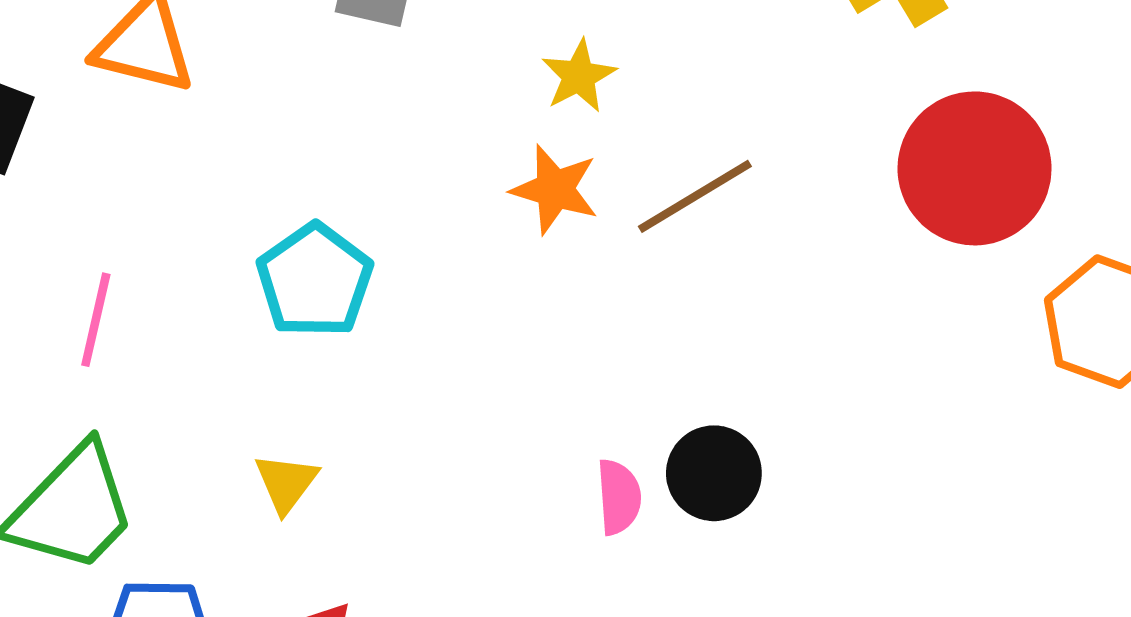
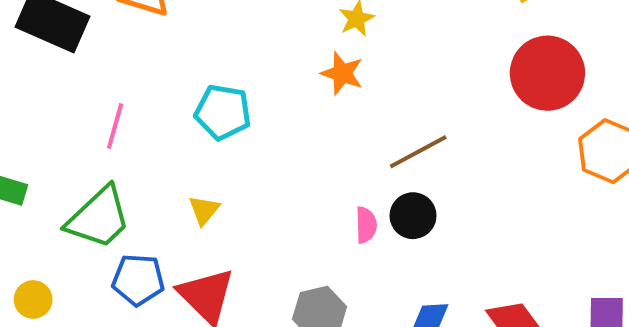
brown line: (695, 196) -> (418, 152), moved
cyan pentagon: (315, 280) -> (223, 112), turned -30

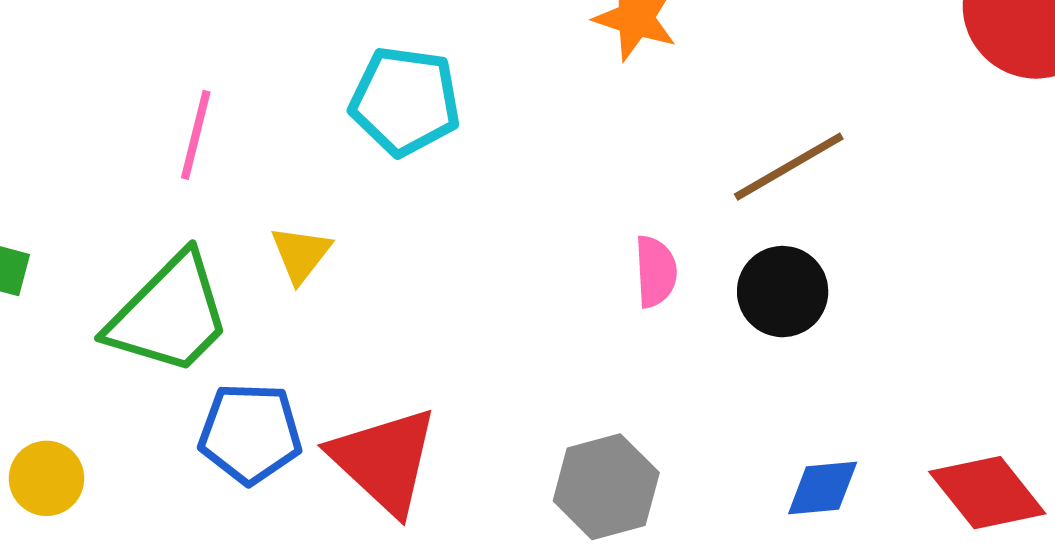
yellow triangle: (204, 210) -> (301, 254), moved
pink semicircle: (366, 225) -> (656, 272), moved

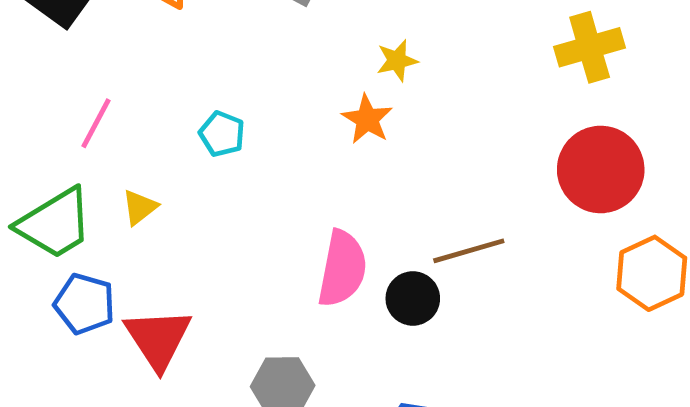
cyan pentagon: (405, 101) -> (222, 134), size x0.7
brown line: (789, 167) -> (469, 251), moved
pink semicircle: (656, 272) -> (342, 269), size x1.8

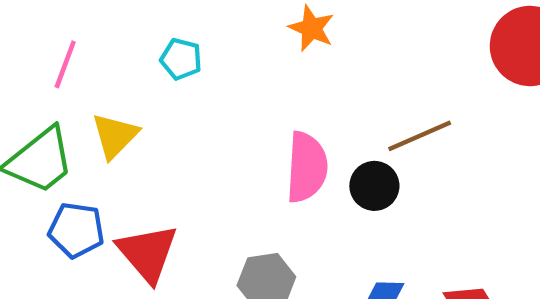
yellow triangle: (140, 207) -> (115, 136), size x1.4

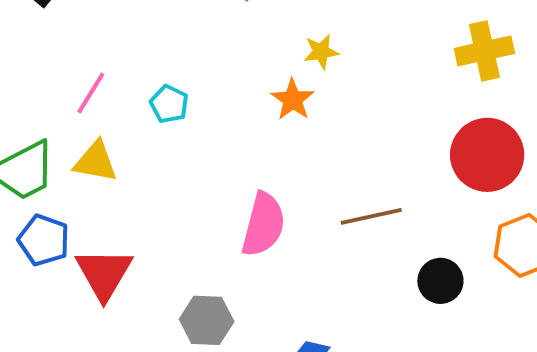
pink line: (65, 64) -> (91, 93), moved
yellow triangle: (115, 136) -> (96, 162), turned 45
black circle: (374, 186) -> (440, 281), moved

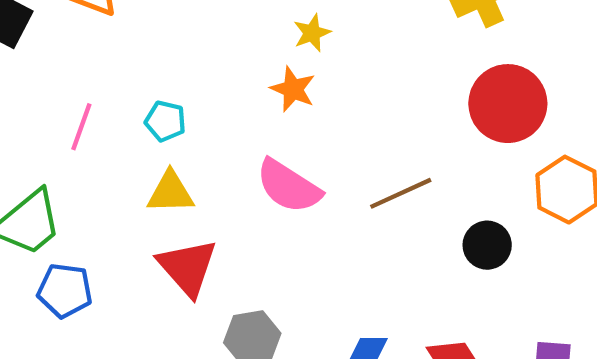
yellow triangle: (96, 162) -> (170, 192), moved
pink semicircle: (263, 225) -> (289, 186), moved, turned 120
red triangle: (104, 274) -> (187, 267), moved

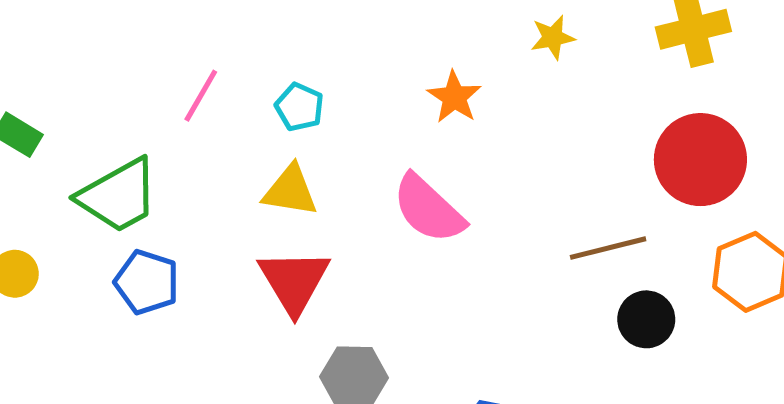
yellow star: (312, 33) -> (553, 37), moved
brown line: (401, 193) -> (608, 248), moved

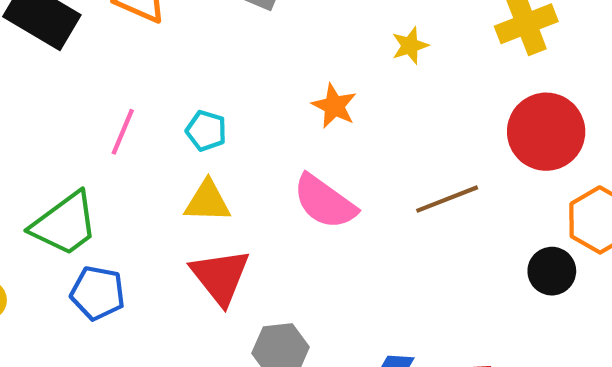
brown line: (608, 248) -> (447, 199), moved
black circle: (646, 319) -> (552, 271), moved

